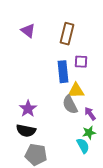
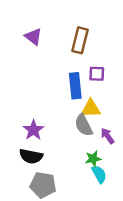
green star: (89, 133) -> (93, 159), moved

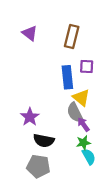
yellow triangle: (91, 108) -> (81, 98), turned 42
purple arrow: (108, 136) -> (83, 124), moved
black semicircle: (31, 156) -> (44, 141), moved

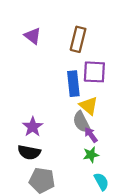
purple square: (87, 67) -> (94, 72), size x1.5
black semicircle: (44, 141) -> (29, 152), moved
cyan semicircle: (89, 157) -> (101, 182), moved

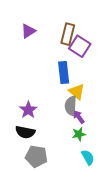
purple triangle: (33, 36) -> (28, 31), turned 49
purple square: (94, 72) -> (80, 46), moved, turned 30
gray semicircle: (82, 122) -> (71, 106), turned 30

